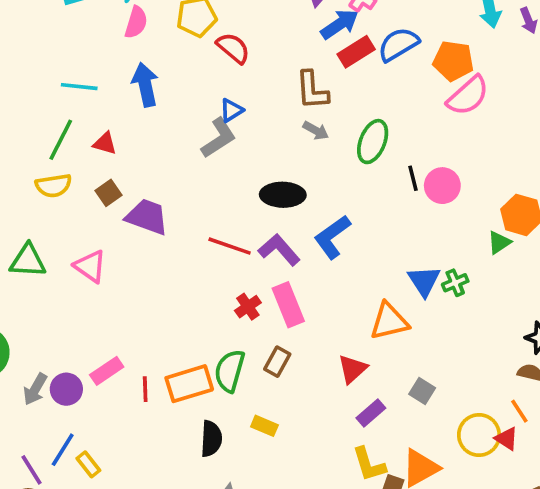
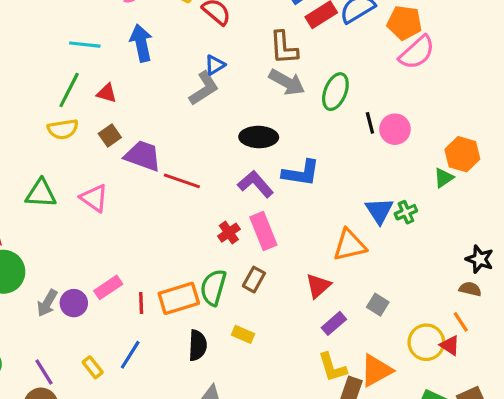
gray arrow: (316, 131) -> (287, 82), size x1.6
blue L-shape: (332, 237) -> (301, 173), turned -135
red line: (230, 246) -> (182, 181), moved
blue line: (63, 450) -> (130, 355), moved

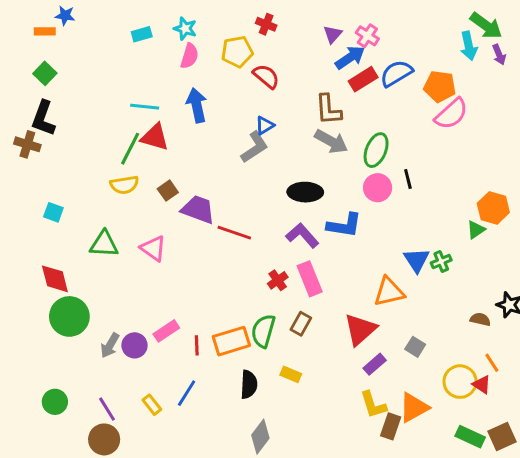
red triangle: (107, 93) -> (155, 137), moved, size x1.5
pink circle: (395, 129) -> (378, 188), moved
red triangle: (318, 286) -> (360, 329), size x1.4
brown semicircle: (470, 289) -> (480, 319), moved

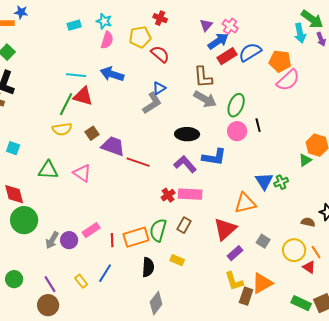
blue arrow: (197, 105) -> (112, 74), turned -60
pink rectangle: (310, 279) -> (190, 194), turned -65
yellow circle: (460, 382) -> (294, 250), moved

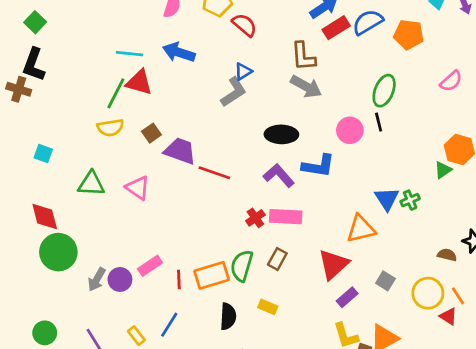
pink semicircle: (288, 80) -> (451, 81), moved, size x0.7
green ellipse: (236, 105) -> (384, 91), moved

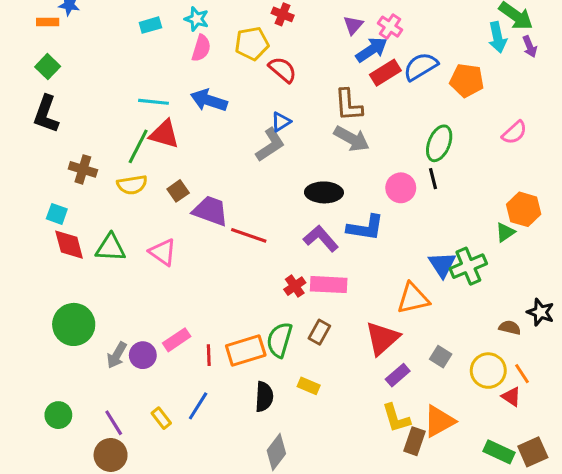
brown cross: (19, 89) -> (83, 169), moved
green cross: (410, 200) -> (468, 266), size x1.6
red diamond: (45, 217) -> (69, 245), moved

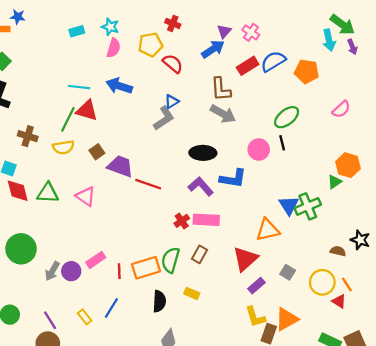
blue arrow: (372, 50) -> (213, 49), moved
green ellipse: (439, 143) -> (287, 117), turned 30

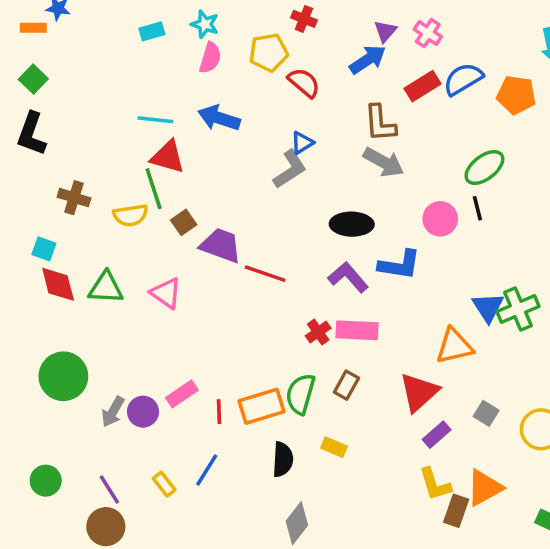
green line: (68, 119) -> (154, 189), moved, turned -45

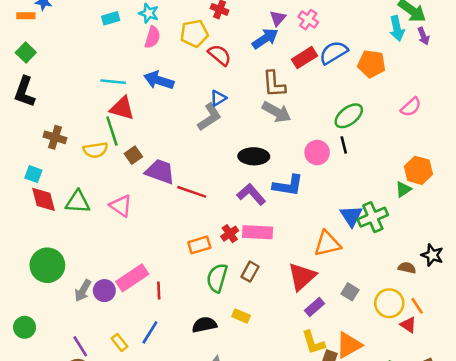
pink rectangle: (182, 394) -> (132, 278), size x1.4
orange rectangle: (262, 406) -> (199, 245), moved, size x0.7
black semicircle: (283, 459) -> (204, 325), turned -105
green circle: (46, 481) -> (25, 327), moved

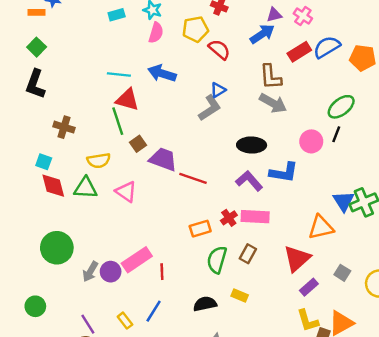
purple triangle: (278, 18) -> (274, 15), turned 35
black line: (344, 145) -> (336, 134), turned 35
yellow semicircle: (95, 150) -> (99, 161), moved

